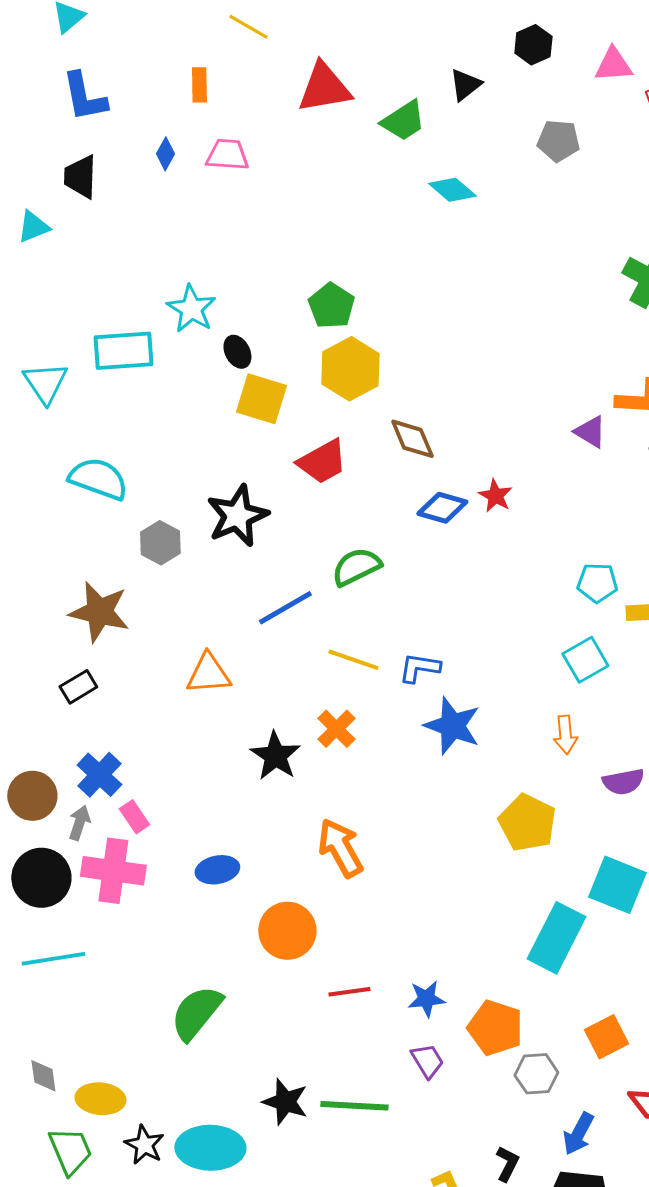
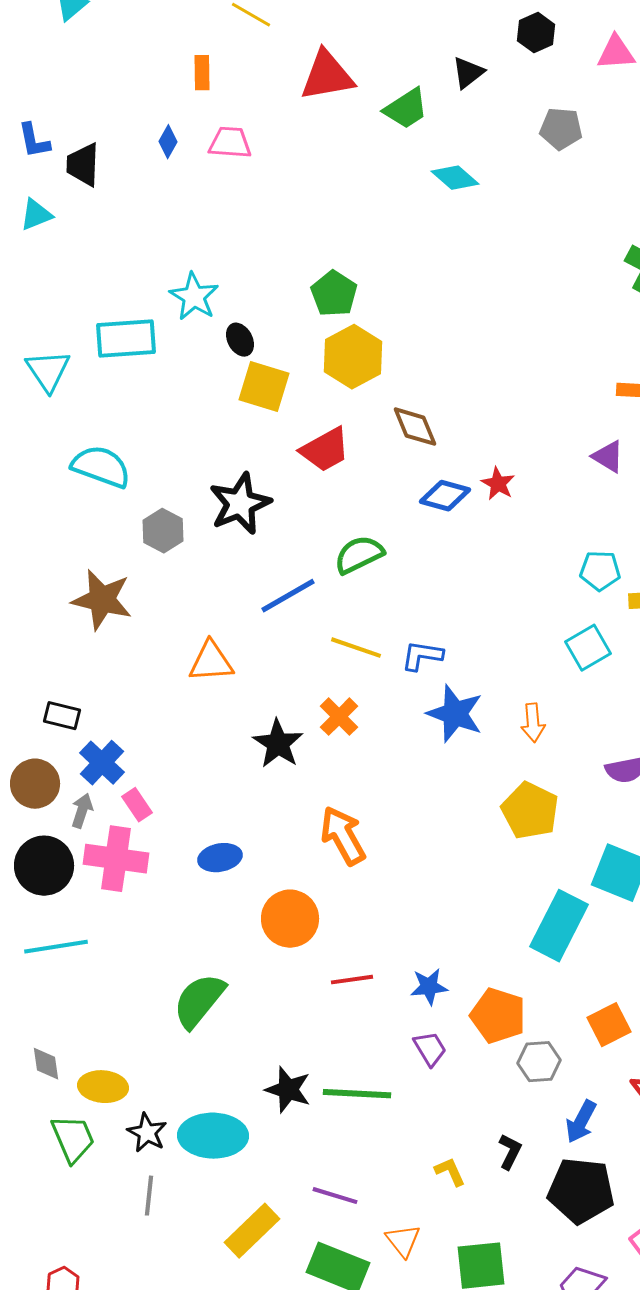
blue L-shape: (84, 97) -> (34, 141), moved, size x0.7
purple triangle: (590, 432) -> (608, 457), moved
black rectangle: (78, 687) -> (62, 716), moved, turned 45
orange arrow: (565, 735) -> (533, 723), moved

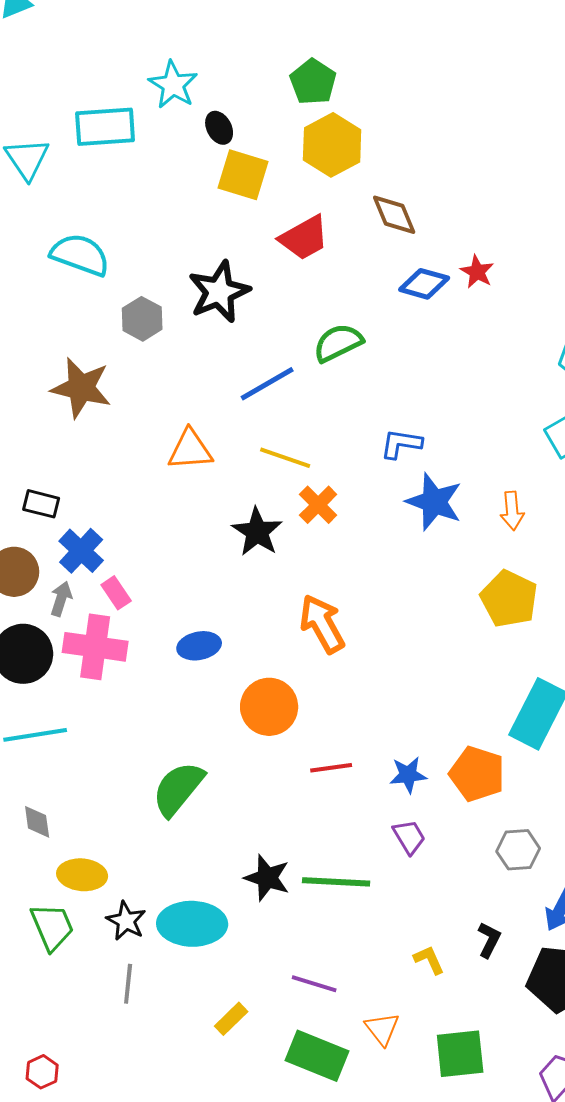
yellow line: (356, 648) -> (285, 458), moved
orange pentagon: (498, 1016) -> (477, 774), moved
gray diamond: (46, 1064) -> (37, 822), moved
yellow rectangle: (252, 1231) -> (231, 1019), size x0.6

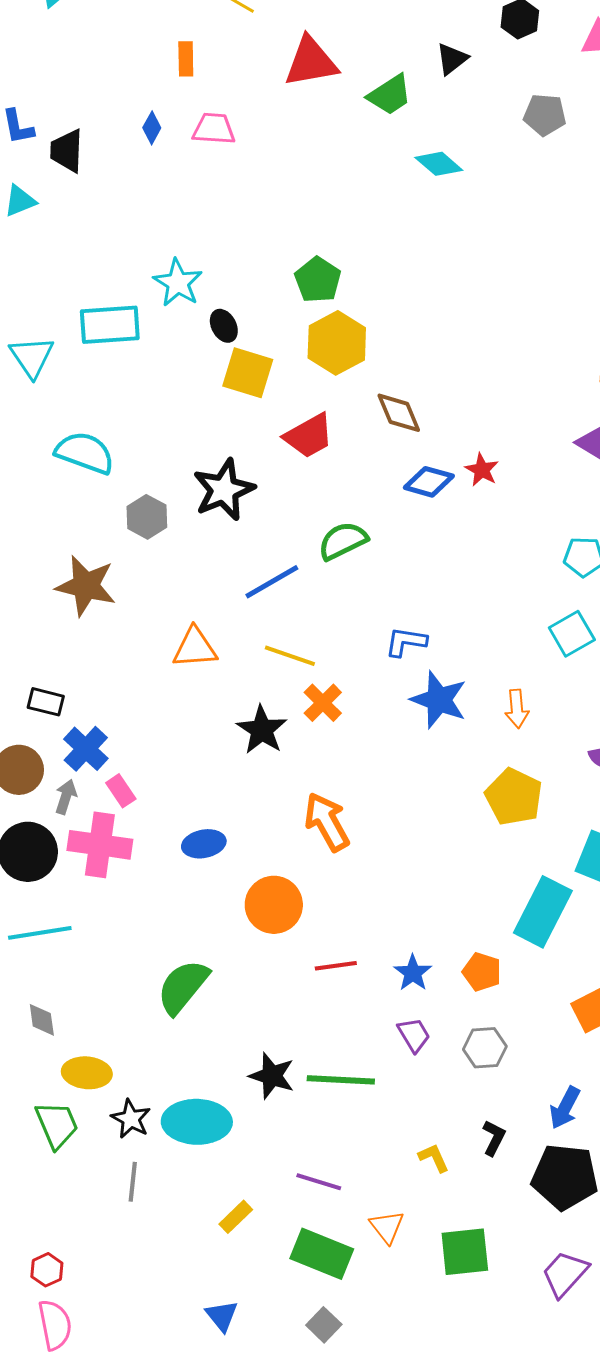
orange pentagon: (477, 774) -> (482, 972), size x0.7
blue star: (408, 775) -> (413, 973), turned -30
gray hexagon: (518, 850) -> (485, 1048), moved

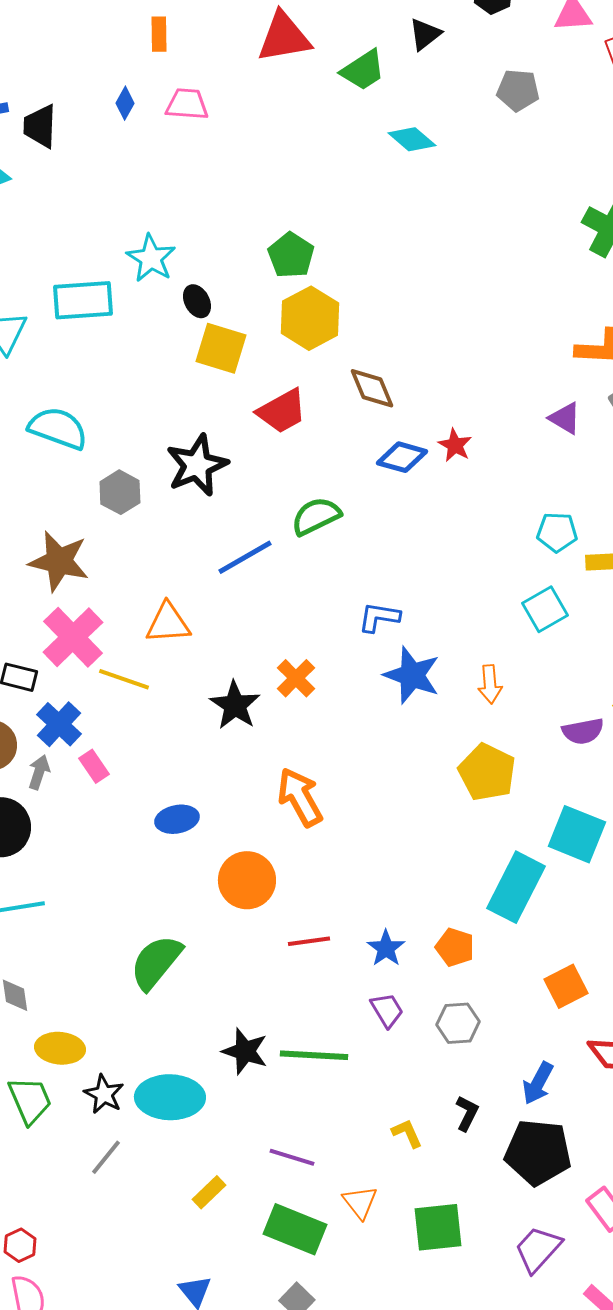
yellow line: (290, 656) -> (124, 679), moved
pink cross: (100, 845) -> (73, 637), moved, turned 38
gray line: (133, 1182) -> (106, 1157), turned 33

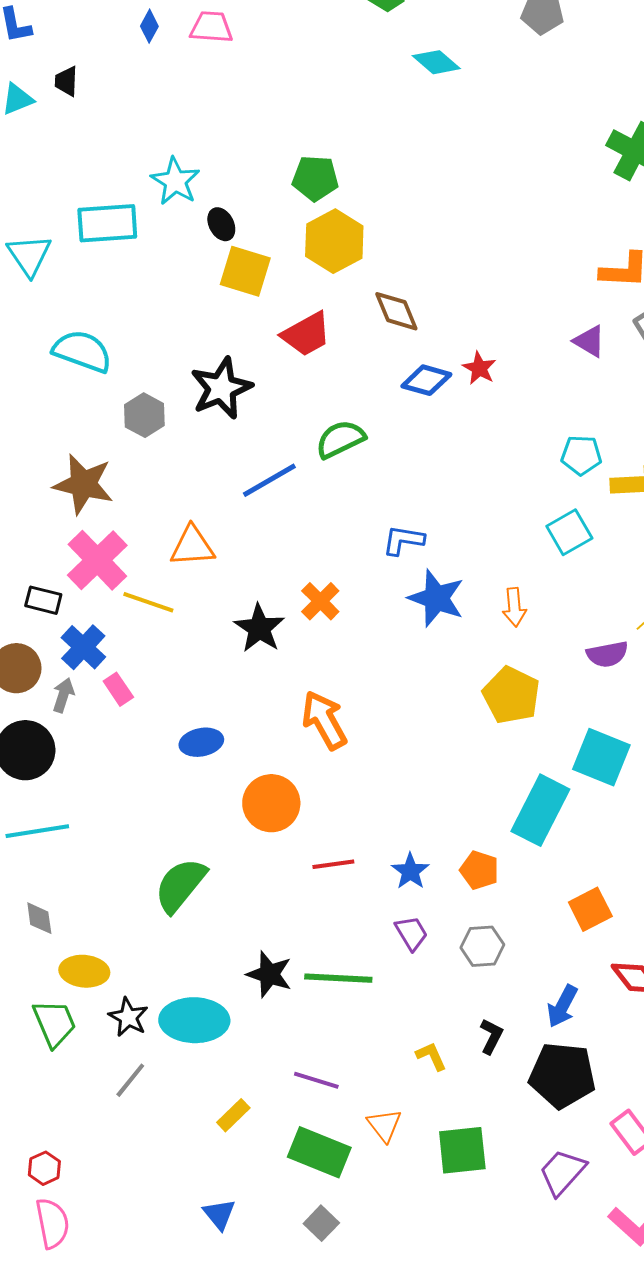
black trapezoid: (40, 126) -> (66, 81), moved, size x0.7
green pentagon: (291, 255) -> (315, 178), turned -30

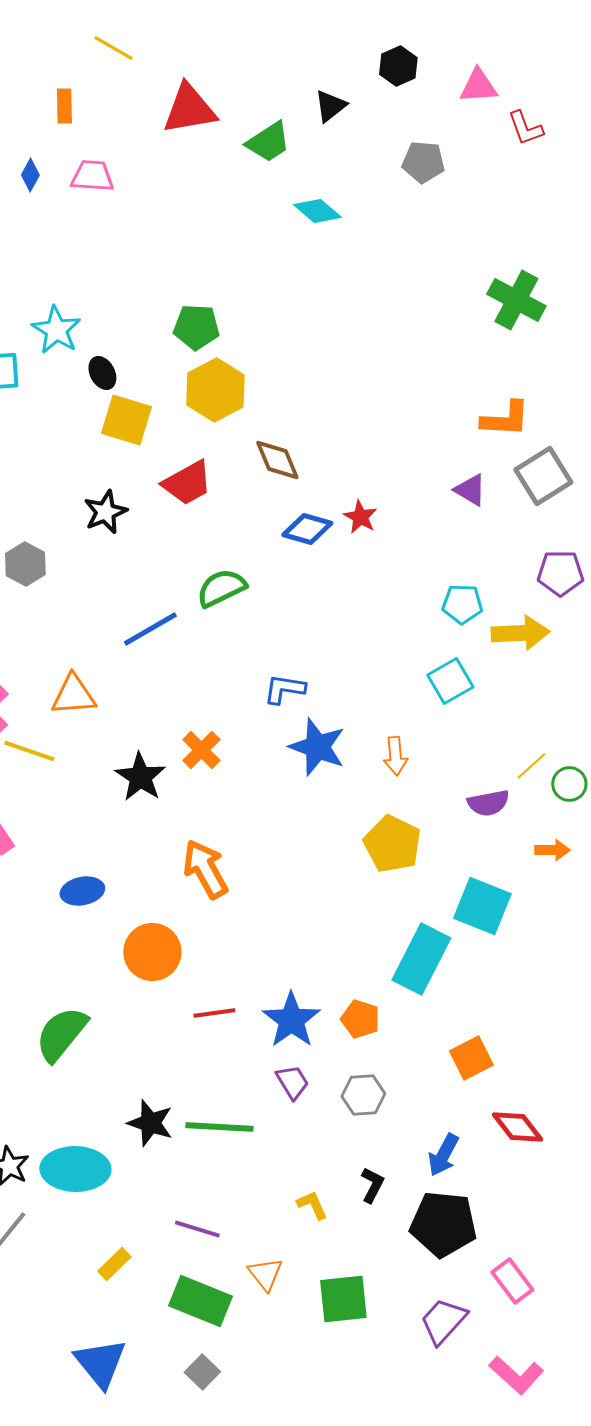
black star: (221, 388) -> (105, 512), moved, size x0.7
blue star: (410, 871) -> (291, 1020), size x1.5
blue triangle: (219, 1214) -> (100, 1363), size x1.6

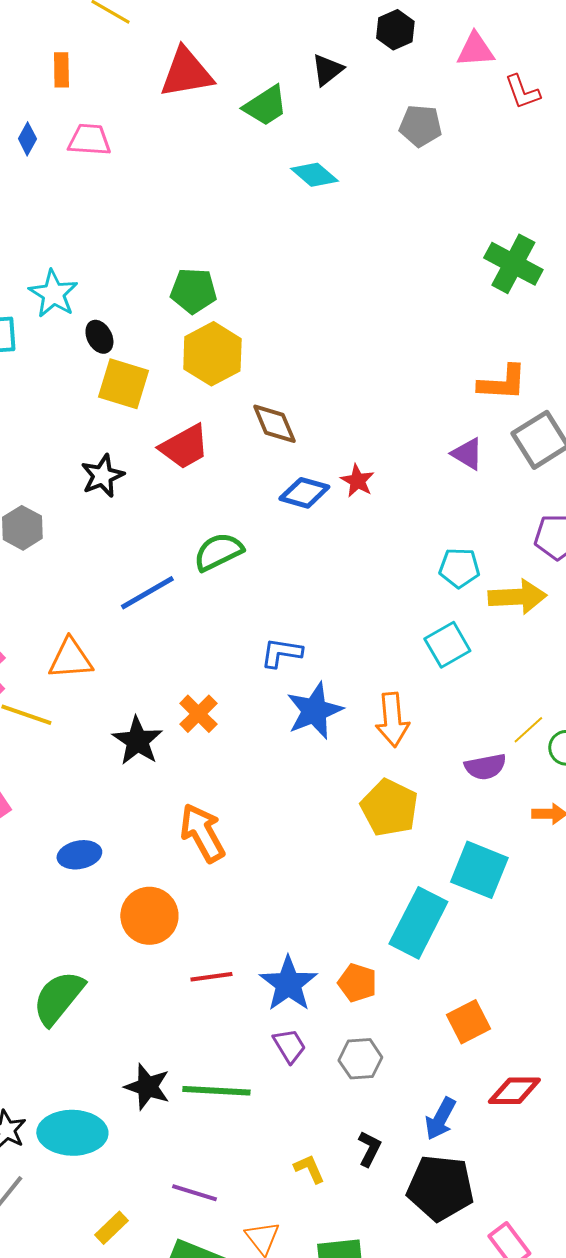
blue star: (317, 747) -> (314, 711), turned 30
orange arrow: (395, 756) -> (392, 720), size x1.4
red diamond: (517, 1127) -> (514, 1091), turned -52

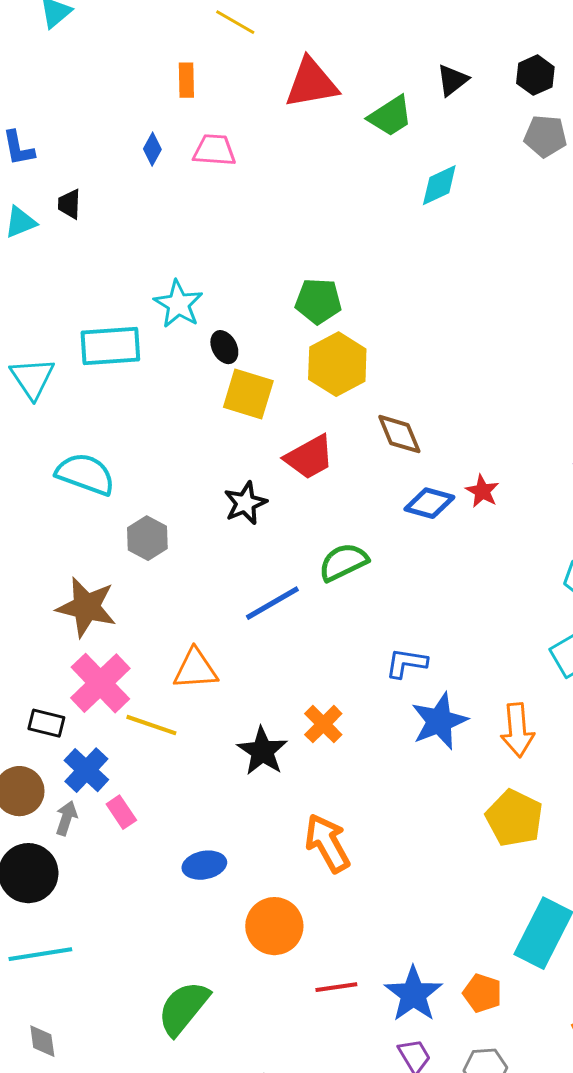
black hexagon: (395, 30) -> (535, 75), moved
cyan diamond: (314, 175) -> (439, 185), turned -66
black star: (102, 476) -> (245, 503), moved

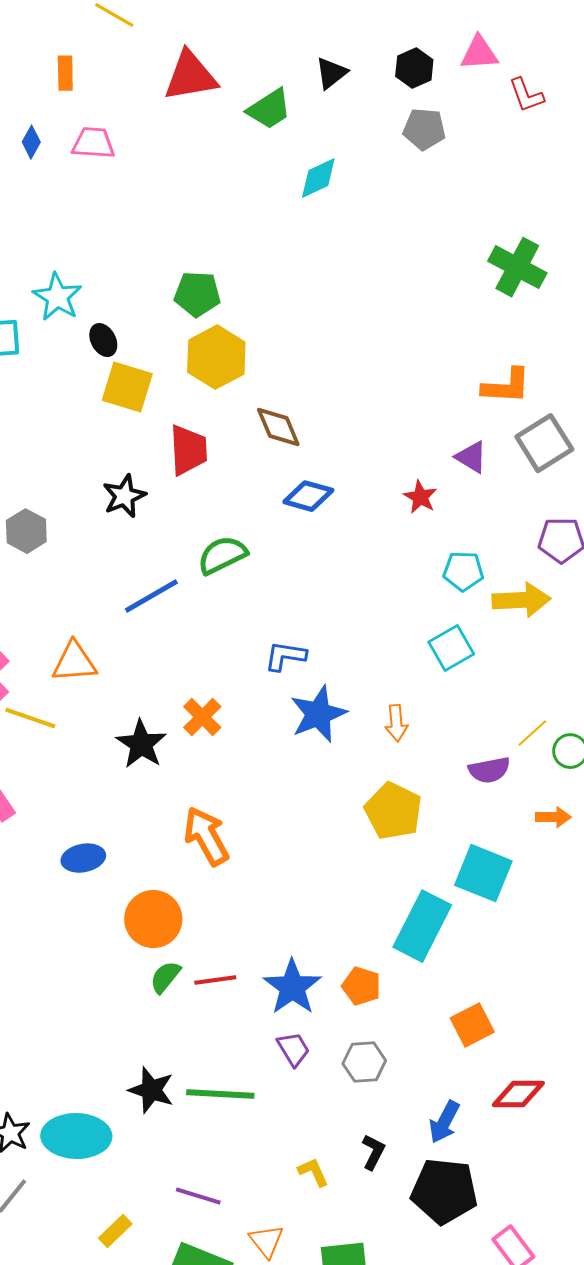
red trapezoid: (309, 457) -> (188, 450), turned -64
red star: (482, 491) -> (420, 497), moved
orange arrow: (517, 730) -> (396, 723), size x0.7
green semicircle: (183, 1008) -> (165, 977), moved, size x0.6

